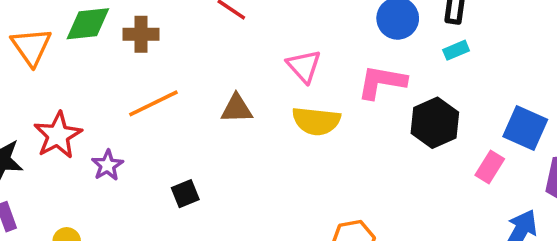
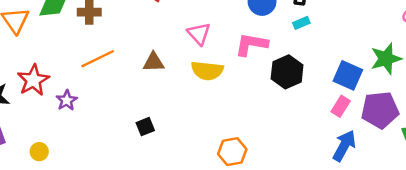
pink rectangle: (490, 167) -> (341, 106), moved
black square: (185, 194) -> (145, 127), moved

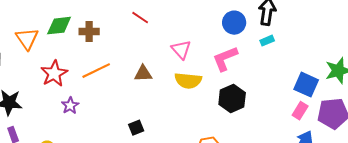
pink L-shape: (251, 44) -> (225, 59), turned -32
black hexagon: (287, 72) -> (232, 99), moved
red star: (33, 80) -> (54, 74), moved

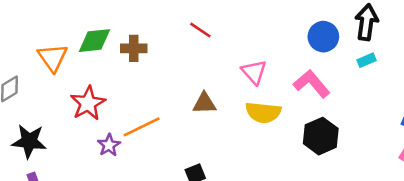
pink L-shape: (225, 59) -> (312, 84), turned 72
orange line: (96, 71) -> (142, 127), moved

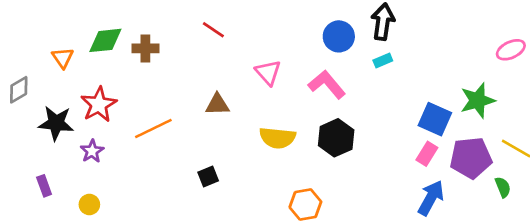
orange triangle: (53, 58) -> (63, 58), size x0.7
yellow semicircle: (263, 112) -> (277, 138), moved
black star: (29, 141) -> (56, 123), moved
purple star: (109, 145) -> (92, 151), moved

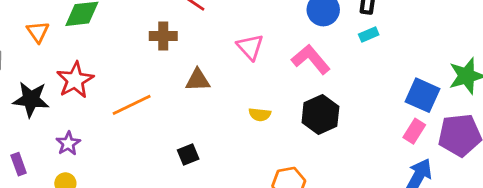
brown cross: (145, 48) -> (163, 36), moved
yellow semicircle: (277, 138) -> (260, 115), size x0.6
purple star: (92, 151) -> (68, 143), moved

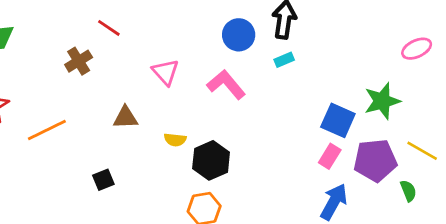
brown cross: (163, 36) -> (79, 61), turned -32
brown triangle: (198, 80) -> (125, 118), moved
black hexagon: (320, 115) -> (211, 160), moved

